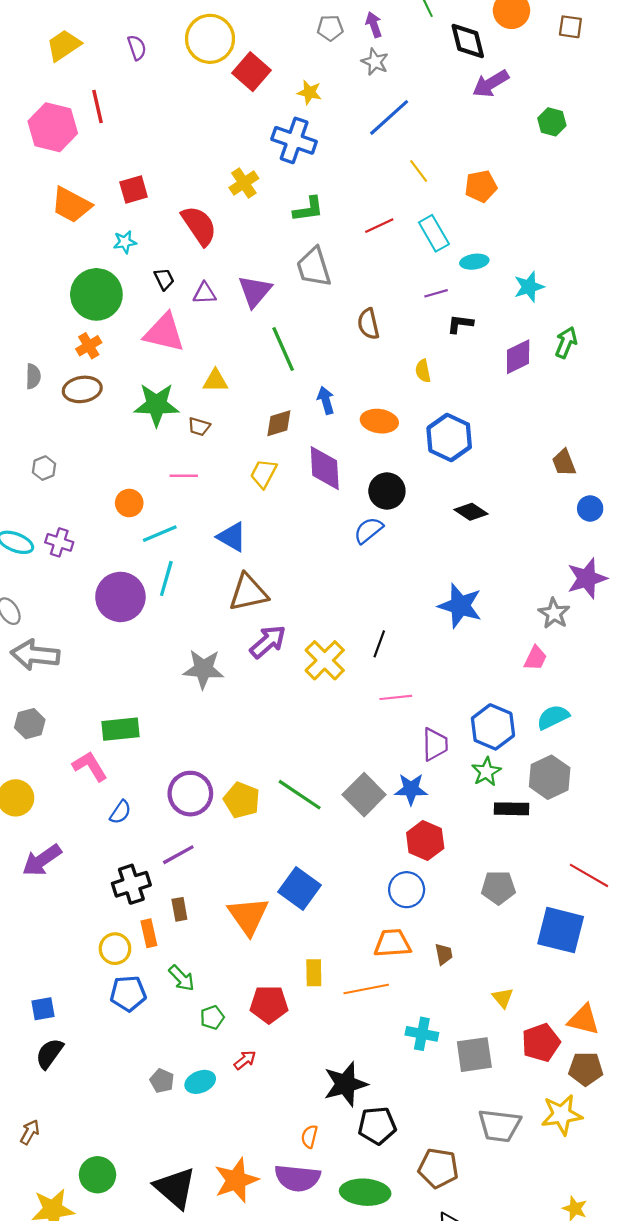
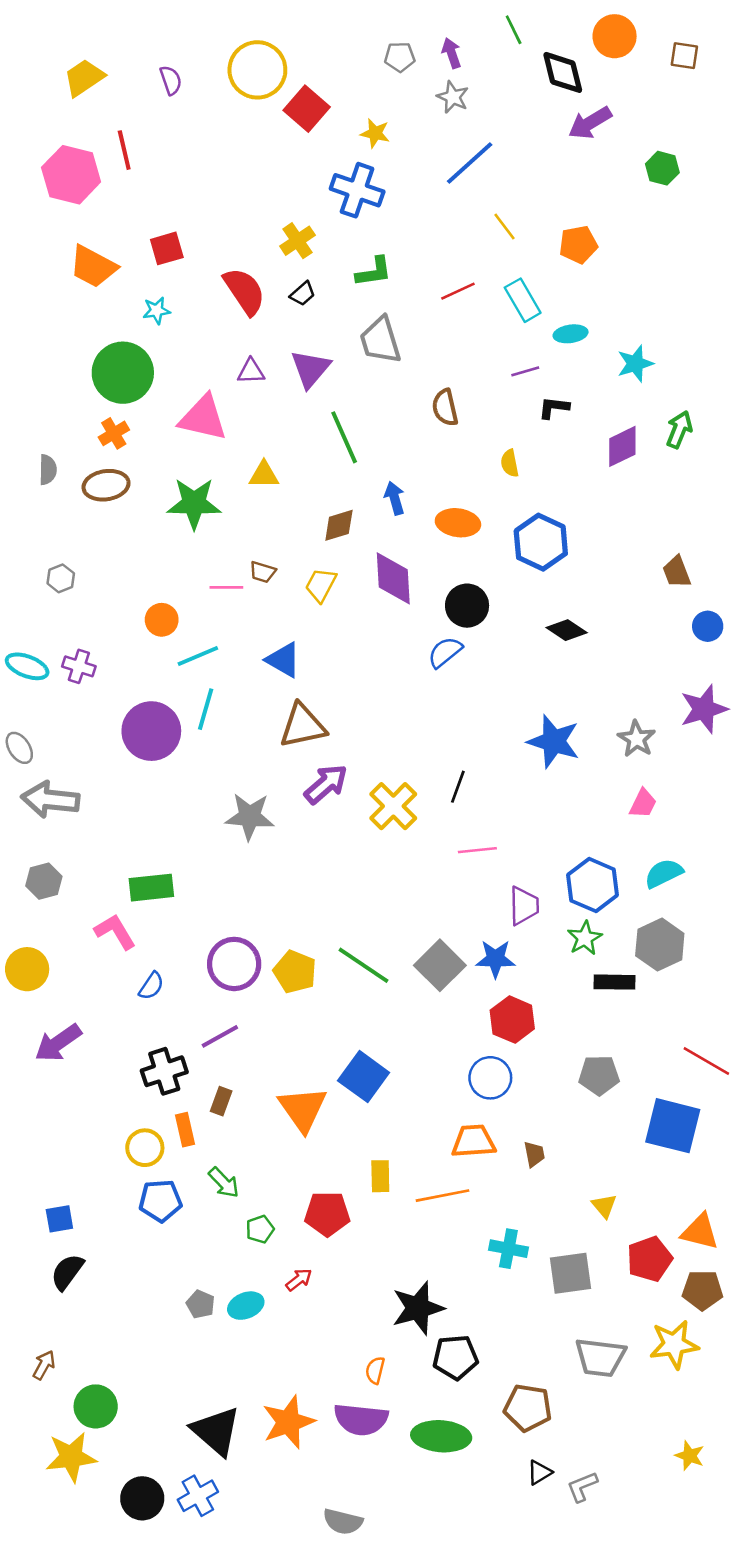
black trapezoid: (164, 279) -> (303, 294), moved, turned 75
brown trapezoid: (199, 427) -> (263, 572), moved
gray star: (554, 613) -> (637, 739), moved
brown rectangle: (179, 909) -> (221, 1101), turned 30
green circle: (98, 1175) -> (96, 1406), moved

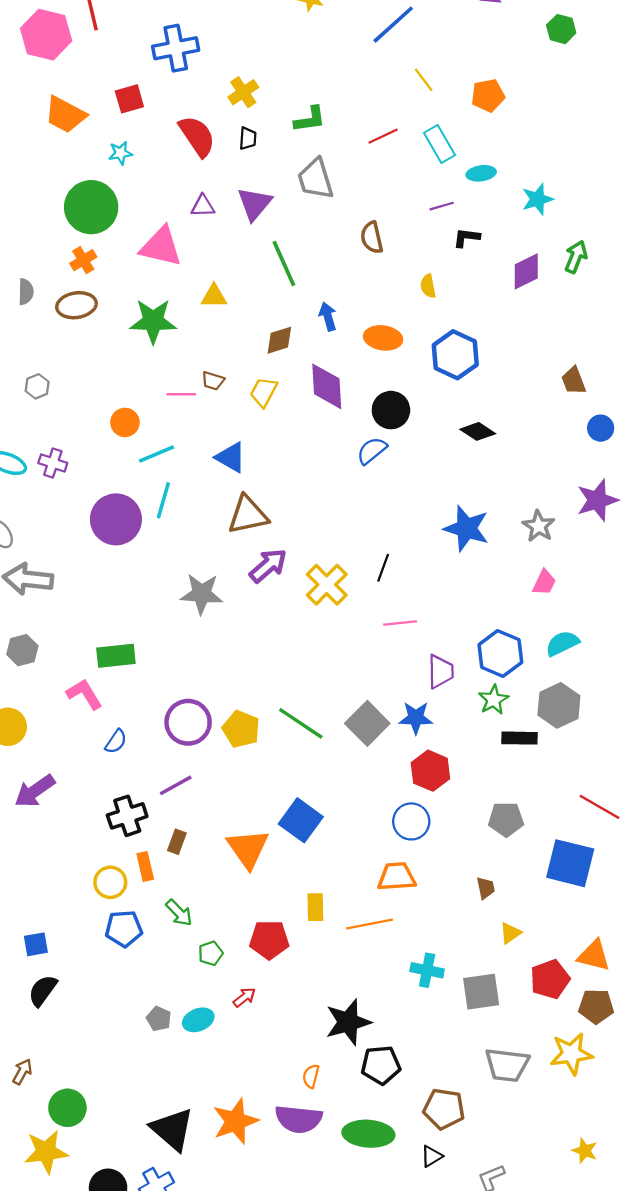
blue cross: (357, 190) -> (176, 48), moved, turned -30
black trapezoid: (303, 294) -> (248, 138), turned -45
brown trapezoid: (534, 1154) -> (486, 888), moved
yellow triangle: (604, 1206) -> (510, 933), turned 35
black triangle: (539, 1472) -> (432, 1156), moved

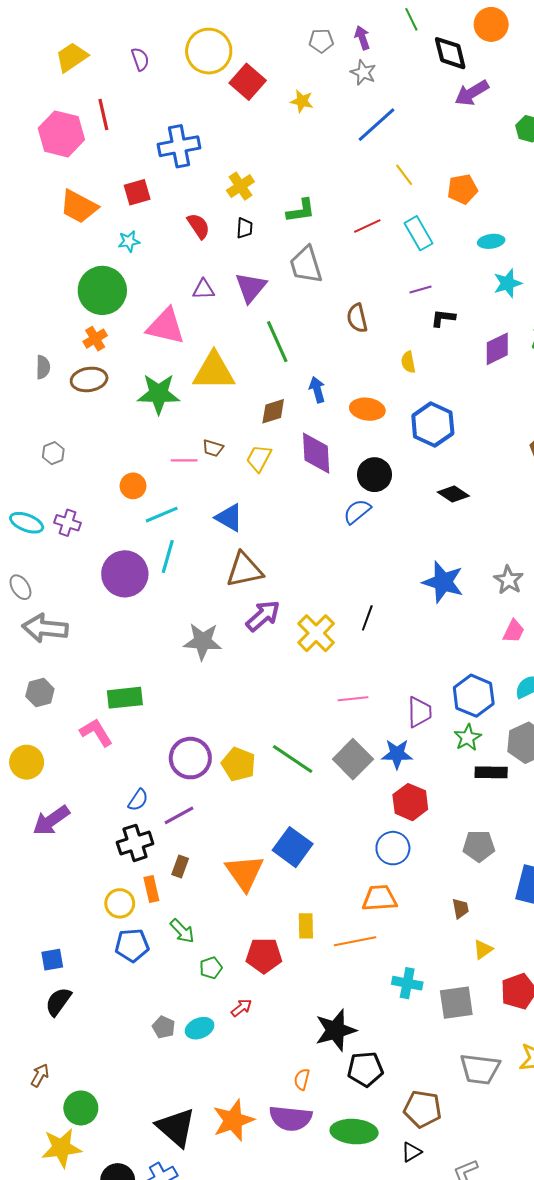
red semicircle: (197, 136) -> (198, 226), size x0.7
cyan ellipse: (481, 173) -> (491, 241), moved
yellow triangle: (214, 296) -> (214, 371), size x1.8
pink line: (400, 623) -> (353, 699), moved
blue semicircle: (116, 741) -> (138, 800), moved

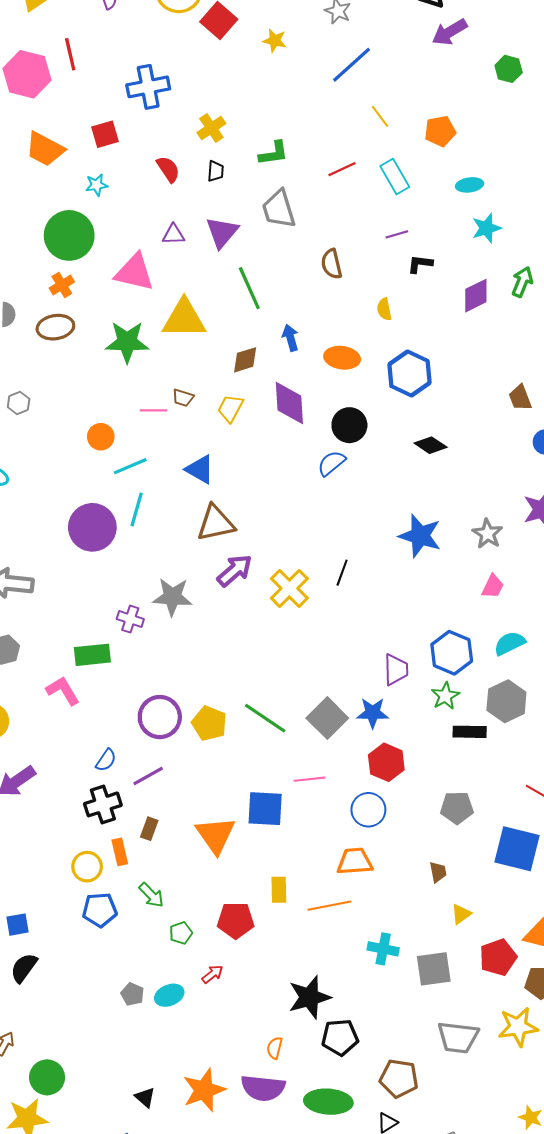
purple cross: (68, 523) -> (130, 619), moved
pink line: (353, 699) -> (309, 779), moved
blue square: (293, 847) -> (265, 809), turned -33
black triangle: (176, 1127) -> (145, 1097), size x0.5

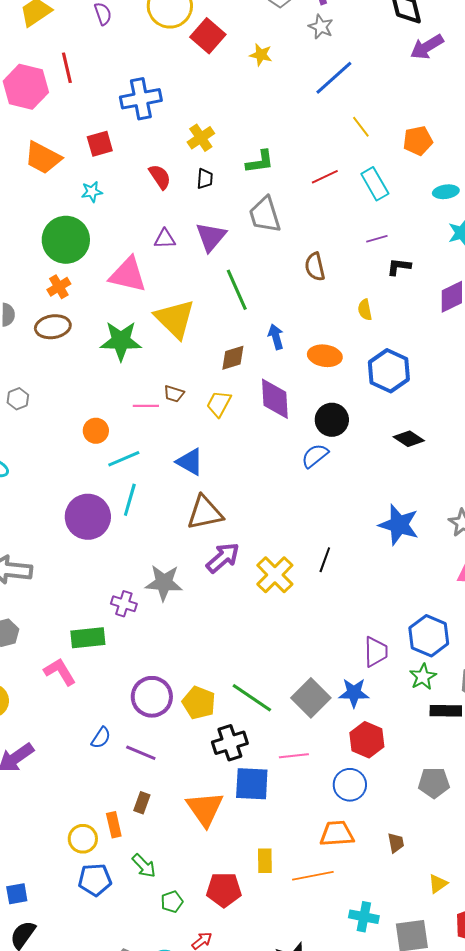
yellow triangle: (184, 319) -> (175, 319), turned 45
purple line: (148, 776) -> (141, 753), turned 52
black cross: (103, 804) -> (230, 743), moved
brown trapezoid: (438, 872) -> (396, 843), moved

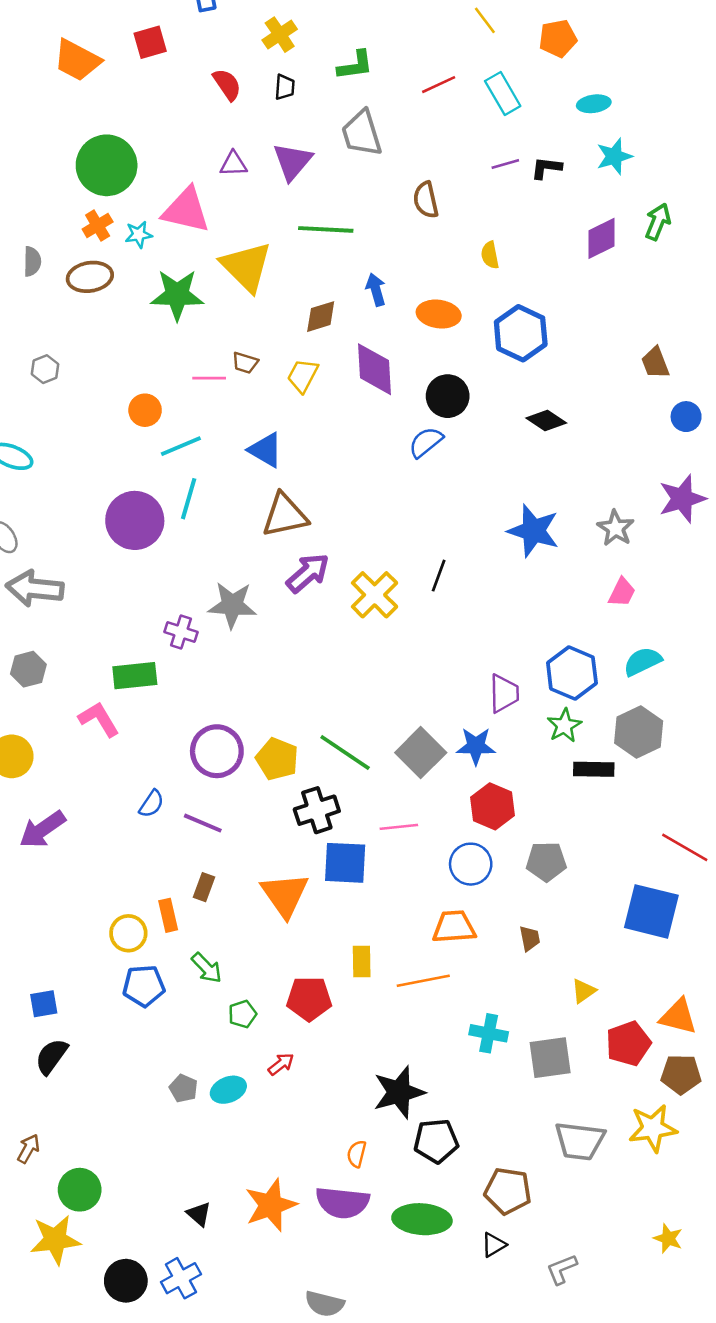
cyan star: (92, 192) -> (139, 235), moved
black L-shape: (399, 267) -> (546, 168), moved
green line: (237, 290) -> (326, 229), turned -63
gray pentagon: (434, 783) -> (546, 861), moved

